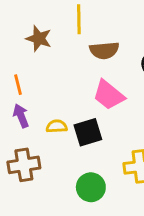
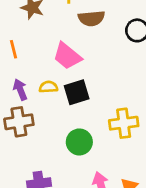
pink trapezoid: (109, 95) -> (67, 56), moved
purple arrow: (21, 116) -> (20, 90), moved

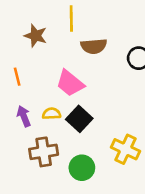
black square: (77, 92) -> (79, 119), turned -30
brown cross: (19, 122) -> (44, 152), moved
yellow cross: (124, 123) -> (125, 149), turned 32

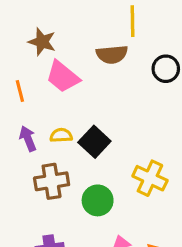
yellow line: (71, 18) -> (133, 21), moved
pink trapezoid: (70, 83) -> (63, 77), moved

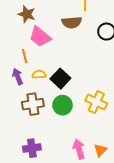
orange line: (20, 91) -> (25, 56), moved
green circle: (98, 200) -> (63, 105), moved

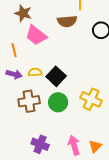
orange line: (25, 56) -> (14, 50), moved
purple arrow: (18, 77) -> (14, 74), turned 126
purple cross: (32, 148) -> (40, 144), moved, turned 30

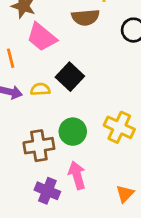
black square: (56, 76) -> (70, 77), moved
brown cross: (29, 101) -> (39, 146), moved
pink arrow: (74, 145) -> (77, 175), moved

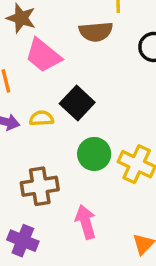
green circle: (73, 132) -> (94, 154), moved
purple cross: (47, 191) -> (23, 241), moved

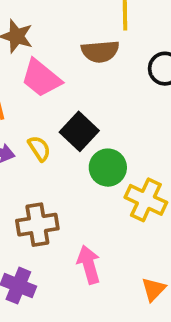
yellow semicircle: (41, 118) -> (39, 148), turned 60
green circle: (94, 154) -> (108, 168), moved

